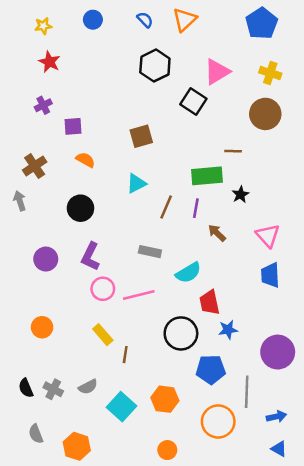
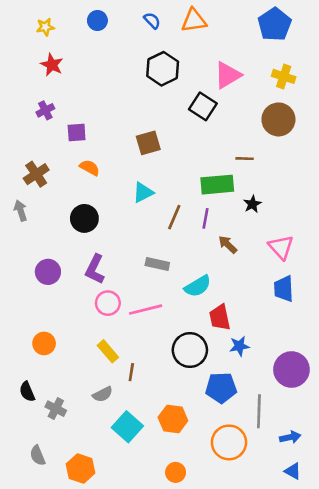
orange triangle: (185, 20) -> (194, 20), turned 35
gray semicircle: (88, 387) -> (103, 394), moved
black semicircle: (26, 388) -> (27, 392), moved

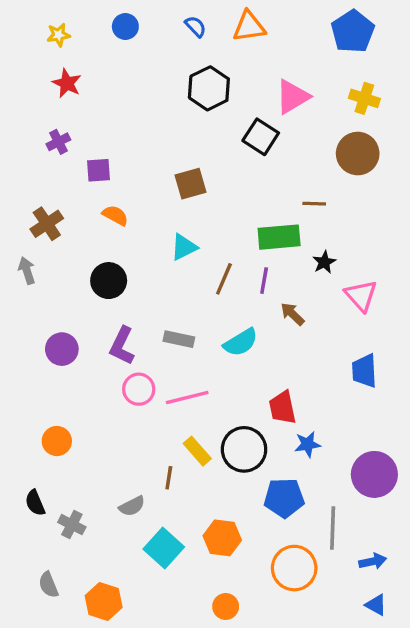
pink triangle: (281, 247) -> (361, 296), moved
gray rectangle: (157, 264) -> (179, 339), moved
cyan semicircle: (198, 286) -> (241, 342), moved
yellow rectangle: (108, 351) -> (197, 451), moved

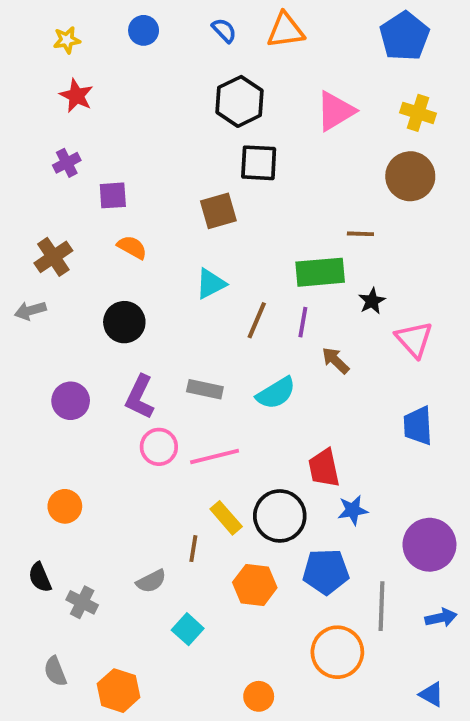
black square: (261, 137) -> (259, 163), moved, turned -30
gray arrow: (27, 271) -> (30, 311), turned -88
orange hexagon: (222, 538) -> (255, 585), moved
cyan square: (164, 548) -> (188, 629), size x0.7
blue arrow: (373, 561) -> (441, 618), moved

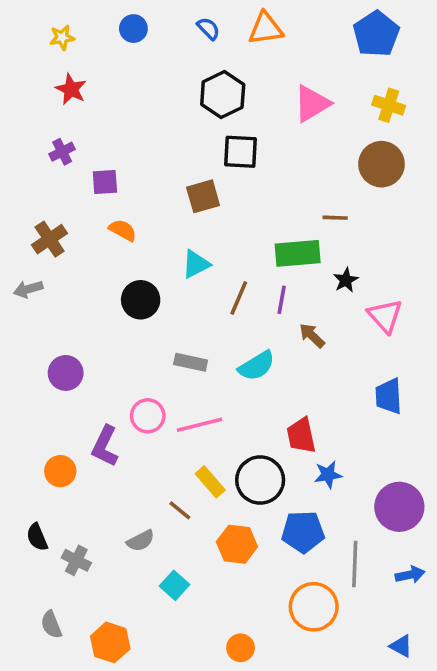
black circle: (124, 322) -> (141, 300), moved
purple L-shape: (140, 397) -> (105, 446), moved
brown line: (193, 549) -> (180, 510), turned -60

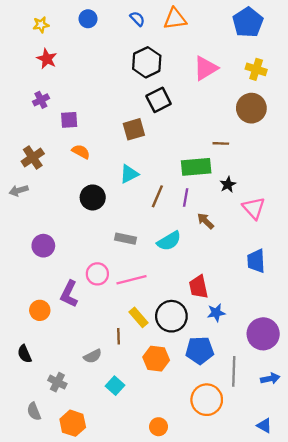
black square: (241, 152) -> (159, 100), turned -30
brown line: (180, 510) -> (119, 336), turned 49
gray cross: (76, 560) -> (57, 382), moved

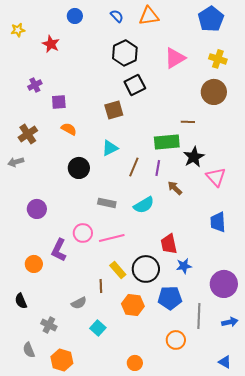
yellow star: (41, 25) -> (18, 30), moved
red star: (47, 59) -> (51, 44), moved
black star: (228, 185) -> (194, 157), size x1.5
orange circle: (207, 400) -> (176, 340), size x0.7

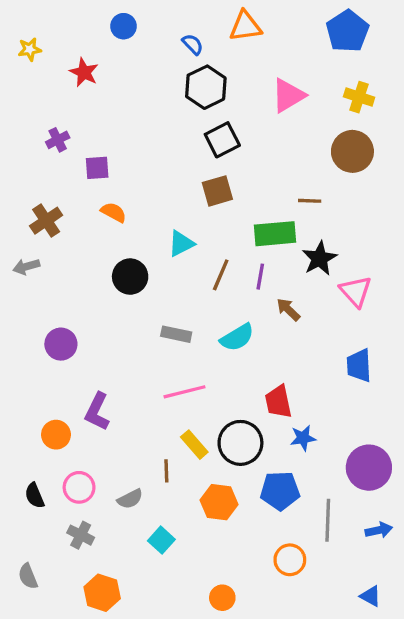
blue semicircle: (117, 16) -> (193, 44), moved
brown square: (114, 110) -> (217, 191), moved
pink circle: (83, 233) -> (79, 487), moved
gray semicircle: (29, 350) -> (28, 576), moved

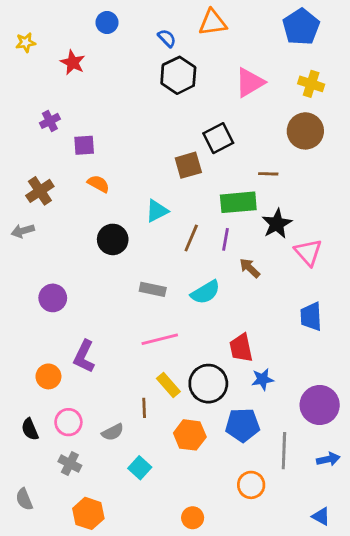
black square: (222, 140) -> (218, 138), moved

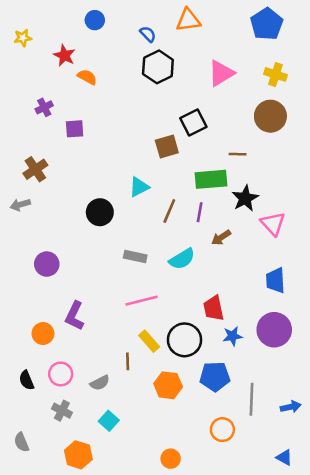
orange semicircle: (98, 184) -> (87, 77), moved
brown arrow: (250, 268) -> (221, 237), turned -78
purple circle: (320, 405) -> (274, 330), moved
cyan square: (140, 468) -> (109, 421), moved

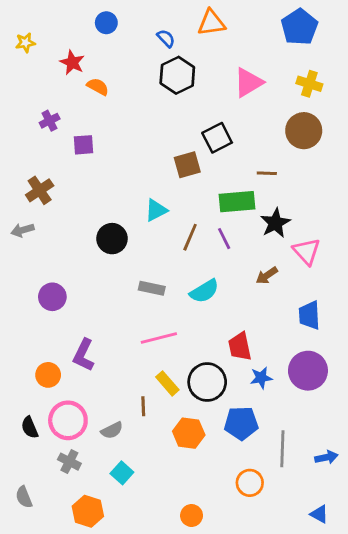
purple line: (200, 212) -> (224, 239), turned -36
brown arrow: (221, 237) -> (267, 276), moved
pink circle: (61, 374) -> (68, 420), size x1.4

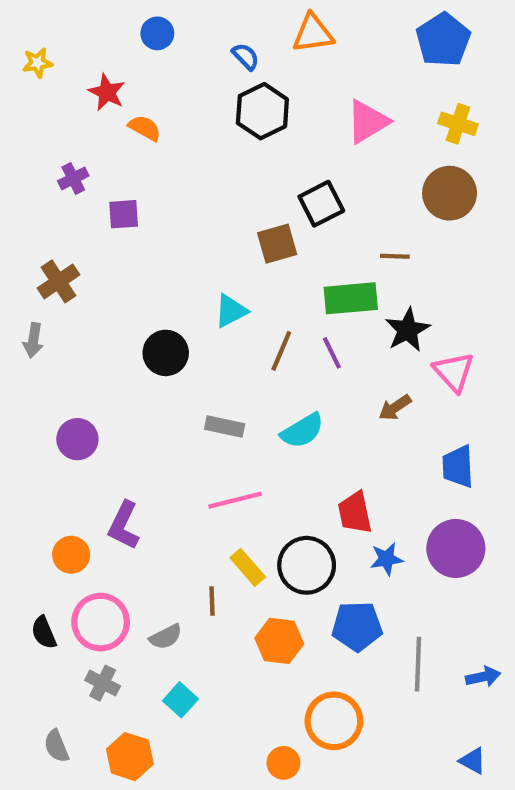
gray arrow: (23, 230) -> (33, 340), turned -65
orange circle: (250, 483) -> (334, 721), moved, size x1.4
gray semicircle: (24, 497) -> (56, 746), moved

